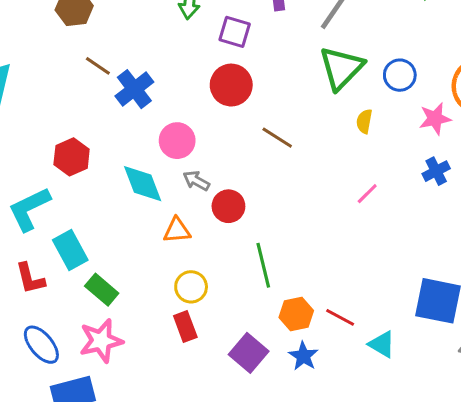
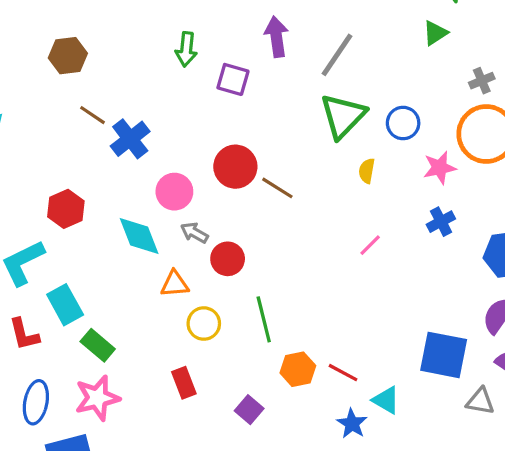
red circle: (231, 85) -> (235, 167), moved
yellow circle: (191, 287) -> (204, 324), moved
blue ellipse: (41, 345) -> (36, 402), turned 51
purple square: (249, 353) -> (249, 410), size x0.7
blue star: (303, 356) -> (352, 424), moved

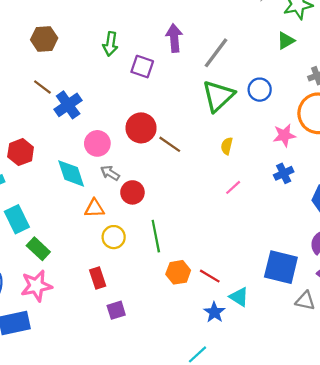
brown hexagon: (68, 56) -> (44, 39), moved
blue circle: (403, 123) -> (260, 90), moved
yellow semicircle: (367, 171) -> (227, 146), moved
purple square: (249, 410) -> (116, 310), moved, turned 30

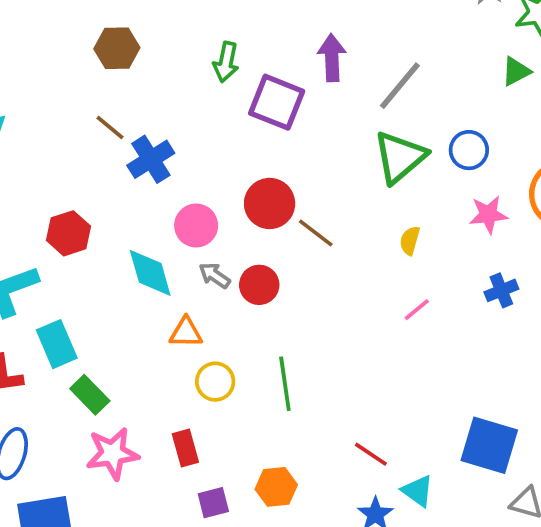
purple square: (142, 67) -> (277, 102), size x1.4
pink star: (284, 135) -> (488, 215), moved
red circle: (132, 192) -> (259, 285), moved
orange hexagon: (178, 272) -> (276, 487), moved
pink star: (36, 286) -> (113, 453), moved

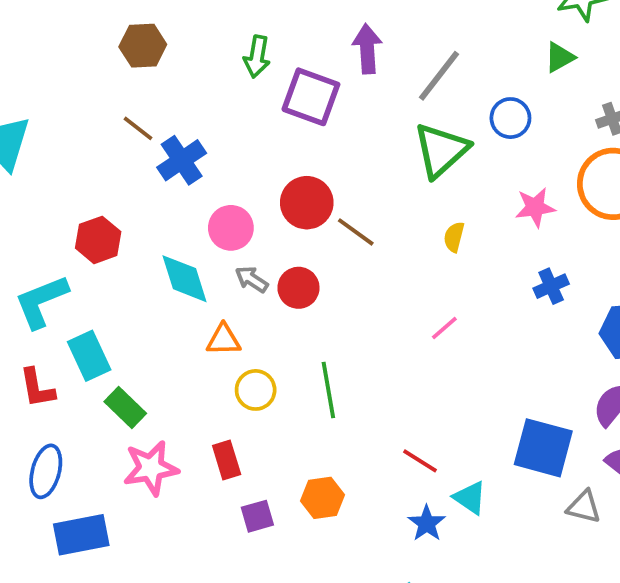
blue circle: (469, 150) -> (510, 118), moved
pink line: (417, 310) -> (444, 328), moved

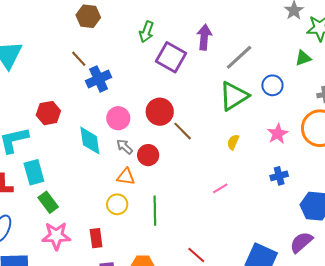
pink star: (535, 207) -> (278, 134), turned -30
orange triangle: (223, 340) -> (126, 177), moved

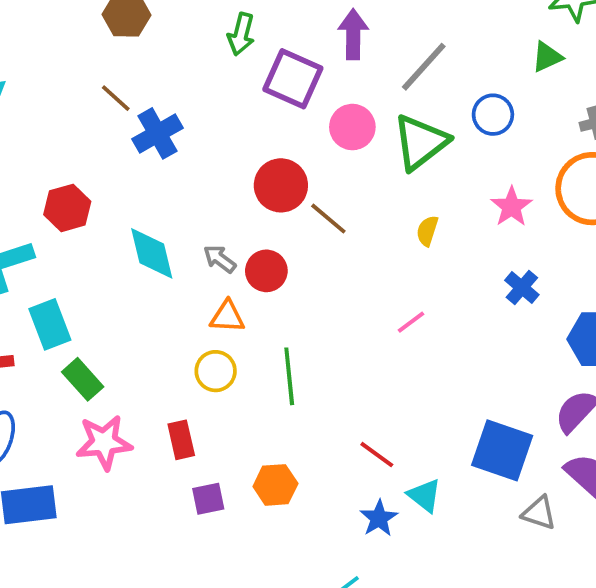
pink circle: (118, 118) -> (352, 127), moved
blue cross: (279, 176) -> (522, 288), turned -30

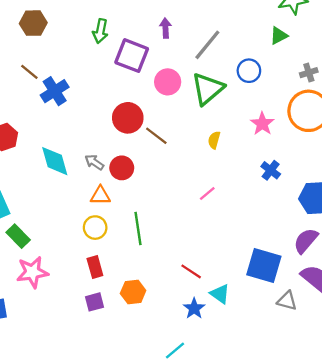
purple arrow: (353, 34) -> (165, 28), size x0.7
red rectangle: (181, 440) -> (95, 267), moved

